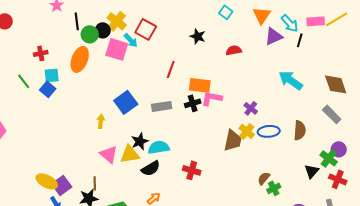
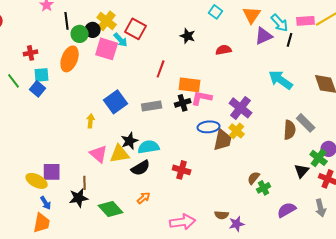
purple cross: (251, 108) -> (241, 108), size x1.6
gray rectangle: (332, 114) -> (306, 123), moved
blue ellipse: (269, 131) -> (209, 127), moved
purple square: (62, 185) -> (52, 172), moved, turned 36

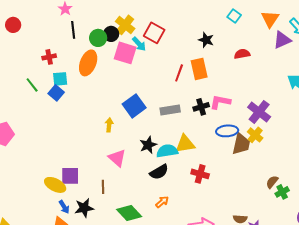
black line: (67, 21) -> (73, 30), moved
orange rectangle: (190, 85) -> (199, 69), moved, turned 70
yellow triangle: (120, 154) -> (185, 144), moved
black star: (79, 198) -> (84, 208), moved

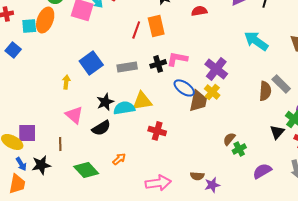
cyan square: (60, 79) -> (29, 26), moved
blue ellipse: (227, 131) -> (184, 88), turned 40
black semicircle: (159, 172) -> (101, 128), moved

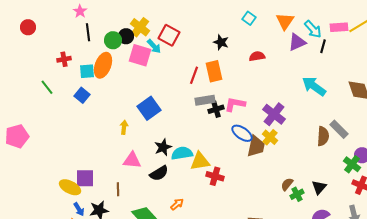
blue square: (13, 50) -> (82, 95), moved
gray rectangle: (127, 67) -> (205, 100), moved
yellow triangle: (142, 101) -> (200, 161), moved
pink triangle: (74, 115) -> (132, 160), turned -36
black triangle: (277, 132) -> (319, 187), moved

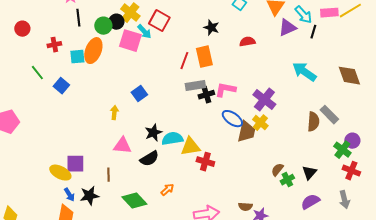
red circle: (28, 27) -> (22, 29), moved
blue square: (82, 95) -> (61, 86), moved
blue square: (149, 108) -> (139, 94), size x0.7

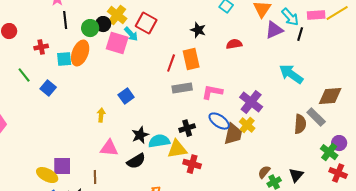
brown diamond: (349, 76) -> (330, 96), moved, turned -75
black cross: (206, 95) -> (187, 128), moved

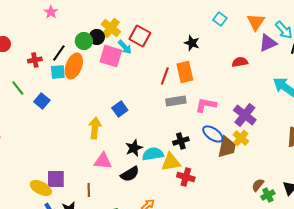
black line: (65, 20) -> (59, 53), moved, turned 42
red semicircle: (234, 44) -> (240, 62), moved
yellow arrow: (101, 115) -> (95, 128), size x1.5

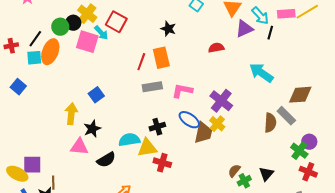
black star: (134, 148) -> (92, 129), moved
brown line: (89, 190) -> (53, 183), moved

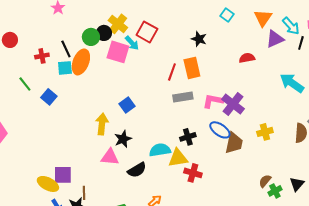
black line: (35, 39) -> (66, 49), turned -60
purple cross: (221, 101) -> (233, 104), moved
yellow cross: (217, 124) -> (265, 132), moved, turned 35

